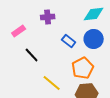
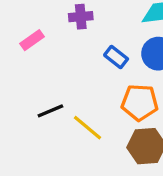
black line: (32, 55) -> (50, 111), moved, turned -70
orange pentagon: (83, 68) -> (140, 102), turned 30

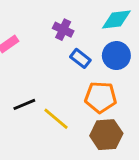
purple cross: (81, 17) -> (63, 30), moved, turned 30

